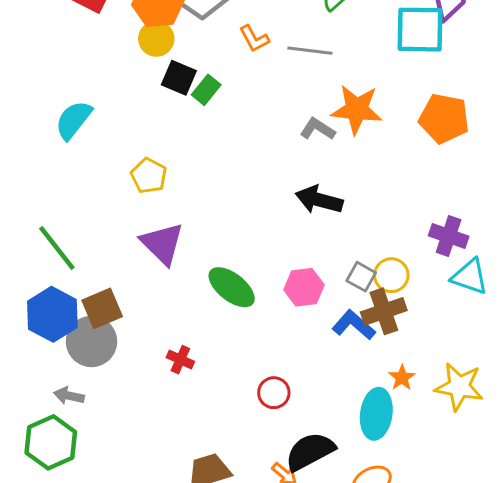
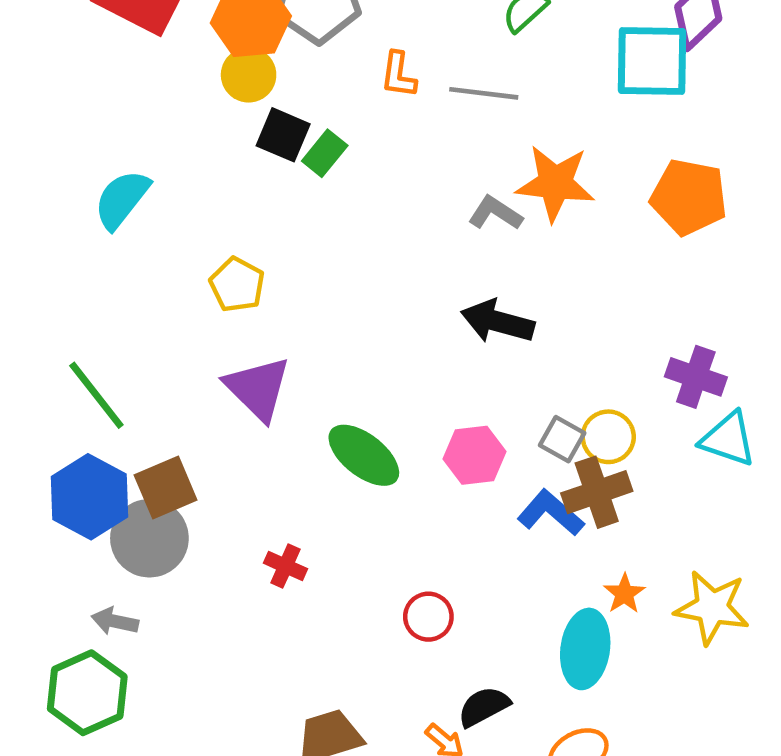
orange L-shape: (254, 39) -> (398, 75), turned 36
black semicircle: (310, 451) -> (484, 707), size x0.7

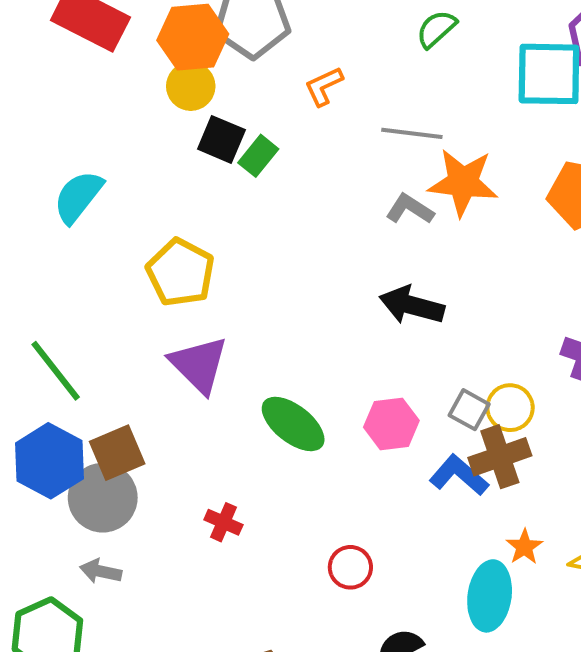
orange L-shape: (398, 75) -> (324, 86), turned 57
gray line: (484, 93) -> (412, 133), moved
yellow pentagon: (237, 285) -> (180, 273), size x1.4
gray arrow: (115, 621) -> (101, 571), moved

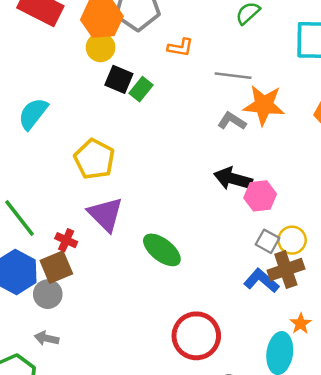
orange L-shape: (324, 86) -> (180, 47), turned -145
pink hexagon: (391, 424) -> (260, 196), moved
gray circle: (103, 498) -> (48, 294), size x0.7
red cross: (223, 522) -> (66, 240), moved
red circle: (350, 567) -> (196, 336), size x1.8

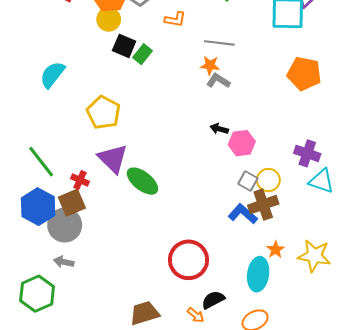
orange star: (264, 105) -> (210, 65), moved, size x0.6
black arrow: (233, 179) -> (219, 129), size x0.6
green ellipse: (162, 250) -> (142, 181), moved
gray circle: (48, 294) -> (65, 225), size x1.4

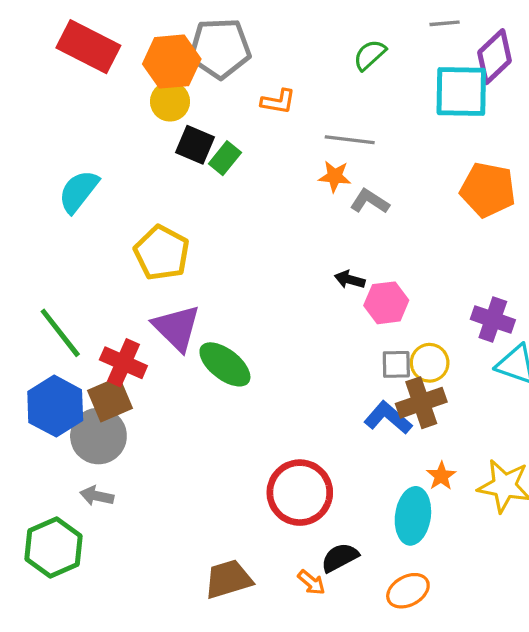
gray L-shape: (218, 81) -> (370, 201), moved
red cross: (80, 180) -> (123, 363), size x1.5
gray square: (248, 181) -> (396, 364), turned -30

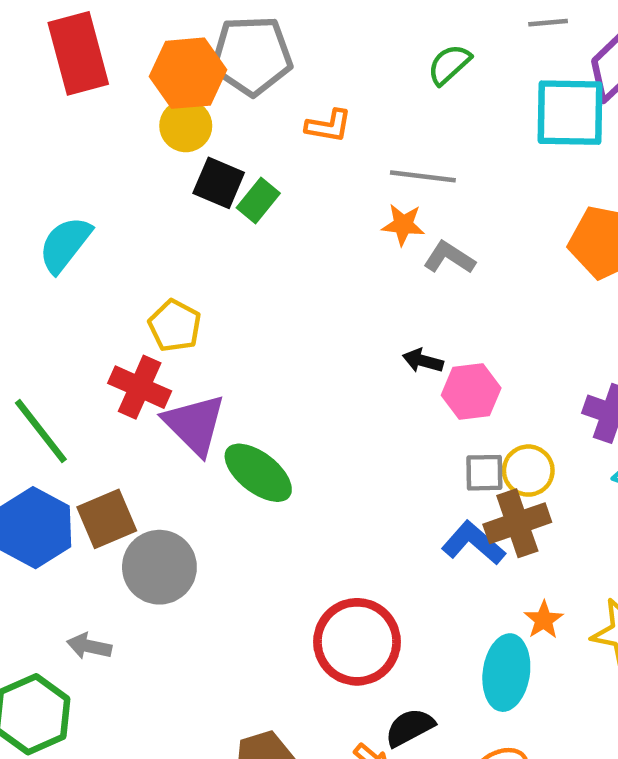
red rectangle: (88, 47) -> (78, 53), turned 48
yellow pentagon: (162, 253) -> (175, 326), size x0.7
red cross: (123, 363) -> (140, 387), moved
gray circle: (98, 436) -> (159, 567), moved

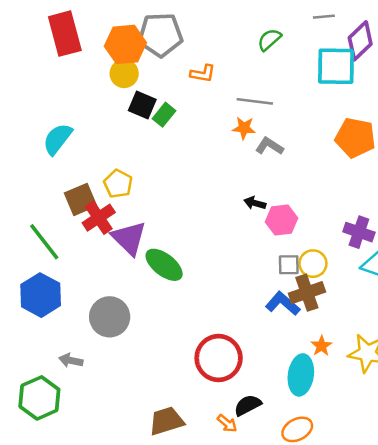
red cross: (140, 387) -> (99, 218), turned 32
brown square: (107, 519) -> (81, 199), moved

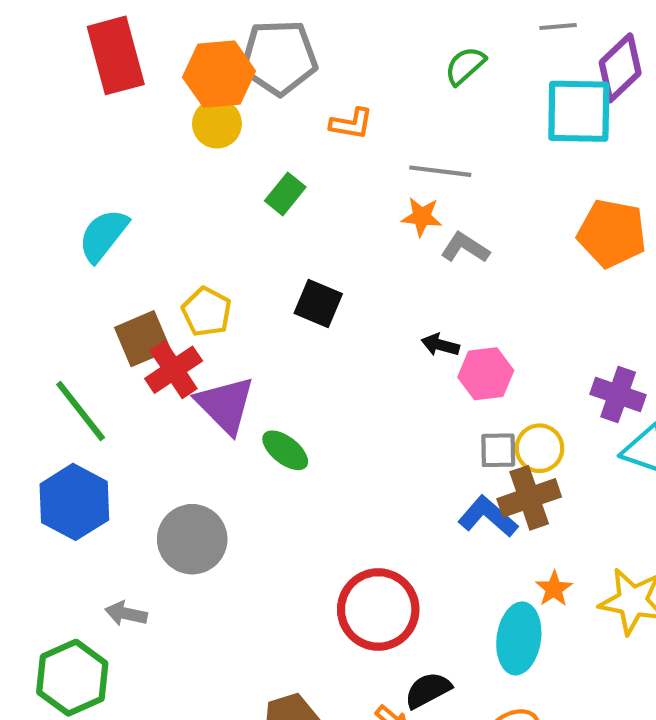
black square: (142, 105) -> (318, 304), moved
green ellipse: (164, 265) -> (285, 450), size x0.7

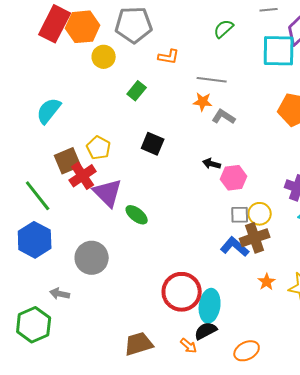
red rectangle: (116, 55) -> (55, 24), turned 42
orange hexagon: (219, 74) -> (83, 27), moved
cyan ellipse: (519, 638) -> (210, 306), moved

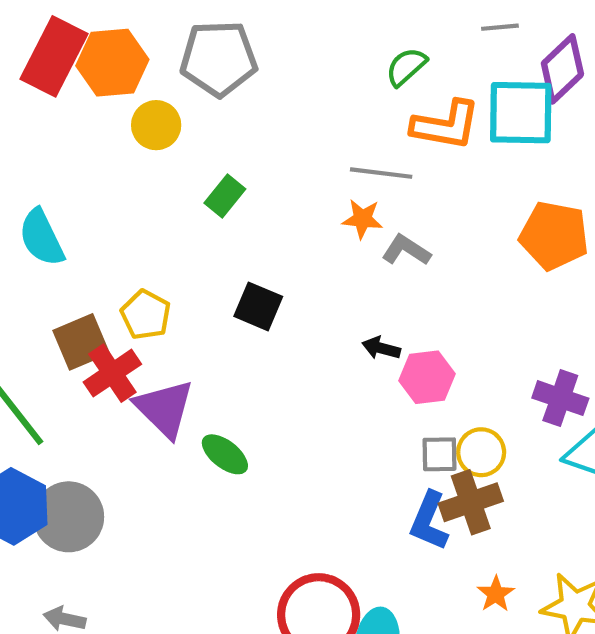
orange L-shape: (169, 57) -> (446, 125), moved, size x1.6
cyan semicircle: (49, 111) -> (42, 238), turned -64
blue L-shape: (235, 247) -> (429, 521), turned -108
gray circle: (92, 258) -> (69, 517), moved

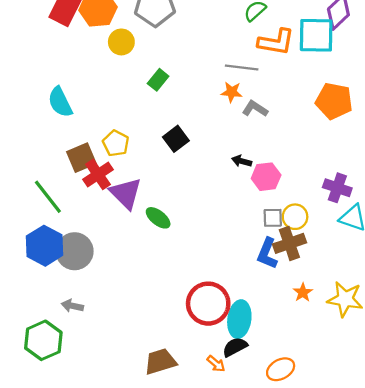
black square: (258, 306) -> (176, 139), turned 30

